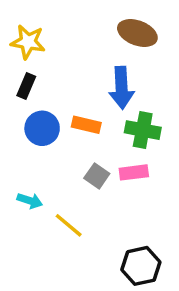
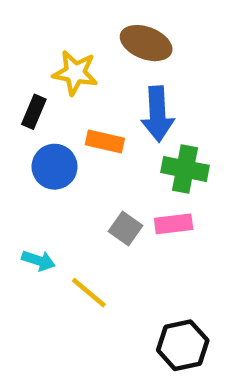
brown ellipse: (137, 33) -> (146, 43), moved
yellow star: (28, 42) -> (75, 73), moved
orange rectangle: (86, 125) -> (105, 141), moved

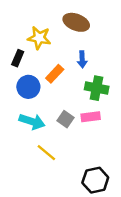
blue arrow: (158, 114) -> (82, 59), size x0.6
orange rectangle: (105, 141) -> (55, 74), turned -60
cyan arrow: (38, 261) -> (32, 122), moved, size x1.5

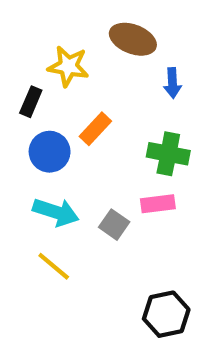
blue arrow: (82, 59) -> (172, 83), moved
gray square: (65, 119) -> (114, 225), moved
yellow line: (46, 153) -> (54, 266), moved

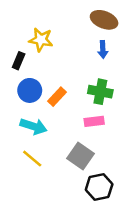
brown ellipse: (133, 39) -> (104, 20), moved
orange rectangle: (95, 129) -> (57, 97), moved
gray square: (114, 225) -> (81, 156), moved, size x1.5

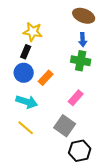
black rectangle: (19, 61) -> (26, 52), moved
green cross: (100, 92) -> (81, 61), moved
pink rectangle: (94, 121) -> (76, 98), turned -42

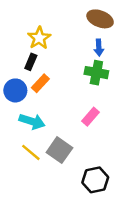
yellow star: (33, 32) -> (39, 38), turned 30
blue circle: (24, 73) -> (15, 90), moved
orange rectangle: (46, 78) -> (40, 83), moved
gray square: (65, 126) -> (59, 150), moved

